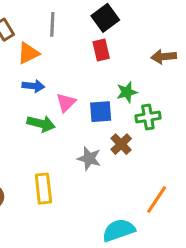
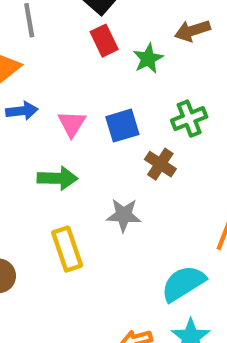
green star: (127, 92) -> (148, 59), moved
green arrow: (41, 124) -> (57, 178), moved
gray star: (89, 158) -> (124, 215), moved

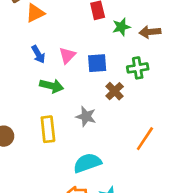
brown arrow: (192, 31) -> (150, 32), moved
blue arrow: (22, 111) -> (38, 54), moved, turned 54
cyan semicircle: (183, 283) -> (87, 163), moved

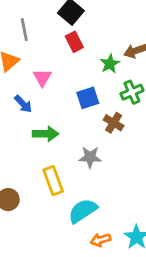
green star: (121, 27) -> (110, 64), moved
pink triangle: (67, 55) -> (42, 78), moved
cyan semicircle: (87, 163) -> (83, 211), moved

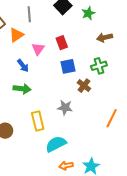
red rectangle: (74, 42) -> (62, 43), moved
green star: (110, 64) -> (88, 13), moved
green arrow: (46, 134) -> (22, 89), moved

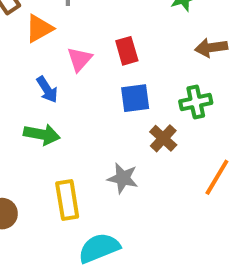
orange line: (112, 118) -> (217, 177), moved

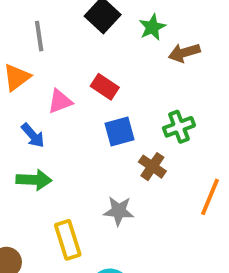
brown arrow: (211, 48) -> (184, 53), moved
red rectangle: (127, 51) -> (105, 87), turned -32
pink triangle: (79, 59) -> (60, 101), turned 36

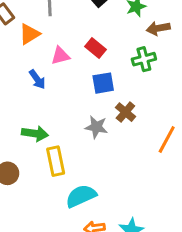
green cross: (179, 127) -> (144, 59), moved
green arrow: (34, 180) -> (35, 134), moved
gray star: (119, 211) -> (96, 127), moved

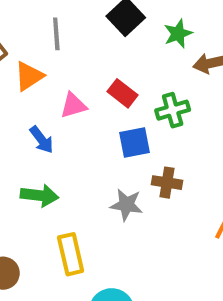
green cross: (144, 59) -> (173, 110), moved
brown cross: (125, 112) -> (167, 183), turned -30
green arrow: (35, 134) -> (39, 195), moved

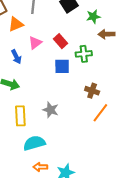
pink triangle: (73, 105) -> (35, 43), turned -32
brown cross: (167, 183) -> (92, 91), moved
gray star: (127, 205) -> (51, 110), moved

